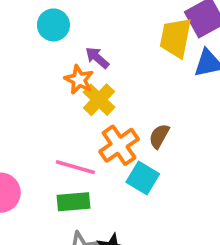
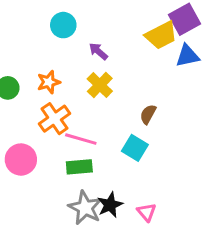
yellow trapezoid: (176, 38) -> (161, 35), turned -128
orange star: (79, 80) -> (49, 82), moved, turned 30
orange cross: (119, 145) -> (54, 119), moved

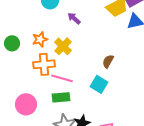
yellow cross: (100, 85) -> (63, 46), moved
orange cross: (54, 119) -> (44, 64), turned 30
pink circle: (21, 160) -> (26, 104), moved

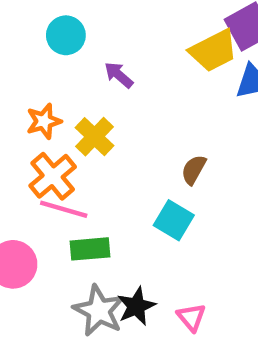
orange cross: (44, 64) -> (53, 176), turned -35
pink line: (62, 78) -> (64, 209), moved

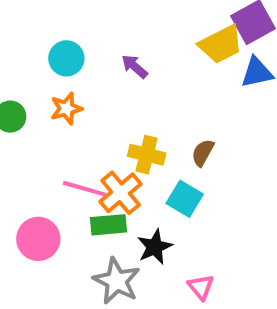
cyan circle: (66, 35) -> (66, 58), moved
yellow cross: (95, 137) -> (147, 155), moved, turned -30
orange cross: (53, 176) -> (121, 193), moved
black star: (136, 306) -> (155, 247), moved

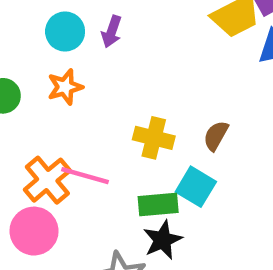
purple arrow: (135, 66) -> (112, 31), moved, turned -112
orange cross: (121, 193) -> (47, 180), moved
green rectangle: (108, 225) -> (158, 204), moved

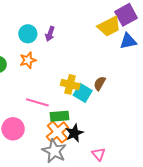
orange cross: (47, 180) -> (57, 132), moved
cyan square: (196, 187) -> (83, 93), moved
green rectangle: (158, 204) -> (59, 116), moved

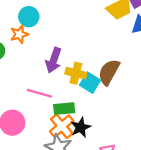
purple arrow: (50, 34) -> (54, 60), moved, size x1.5
orange star: (28, 60) -> (19, 34), moved
brown semicircle: (100, 83) -> (109, 72), size x1.6

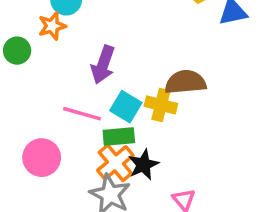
brown semicircle: (109, 72) -> (185, 82), turned 56
yellow cross: (76, 73) -> (161, 105), moved
cyan square: (90, 83) -> (126, 107), moved

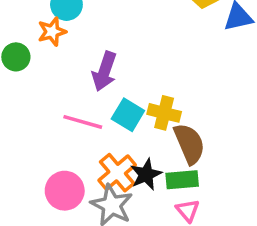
brown semicircle: (185, 82) -> (189, 144), moved, turned 72
green rectangle: (119, 137) -> (182, 180), moved
pink circle: (42, 158) -> (65, 191), moved

